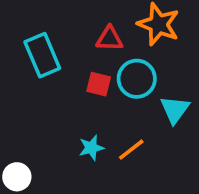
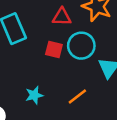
cyan star: (91, 148) -> (34, 95), moved

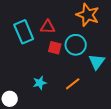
red triangle: (62, 17) -> (48, 27), moved

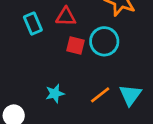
cyan rectangle: (24, 32) -> (33, 24), size x0.7
cyan triangle: (97, 62) -> (130, 95), moved

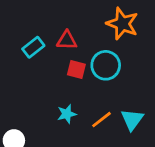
cyan rectangle: (33, 24) -> (33, 47), turned 75
cyan star: (55, 94) -> (67, 114), moved

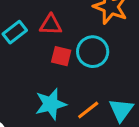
cyan star: (67, 114) -> (51, 104), size x1.5

